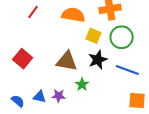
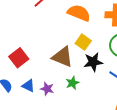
yellow square: (93, 36) -> (83, 42), moved
red square: (23, 59) -> (19, 58), moved

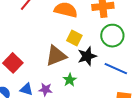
brown triangle: (63, 57) -> (56, 56), turned -35

